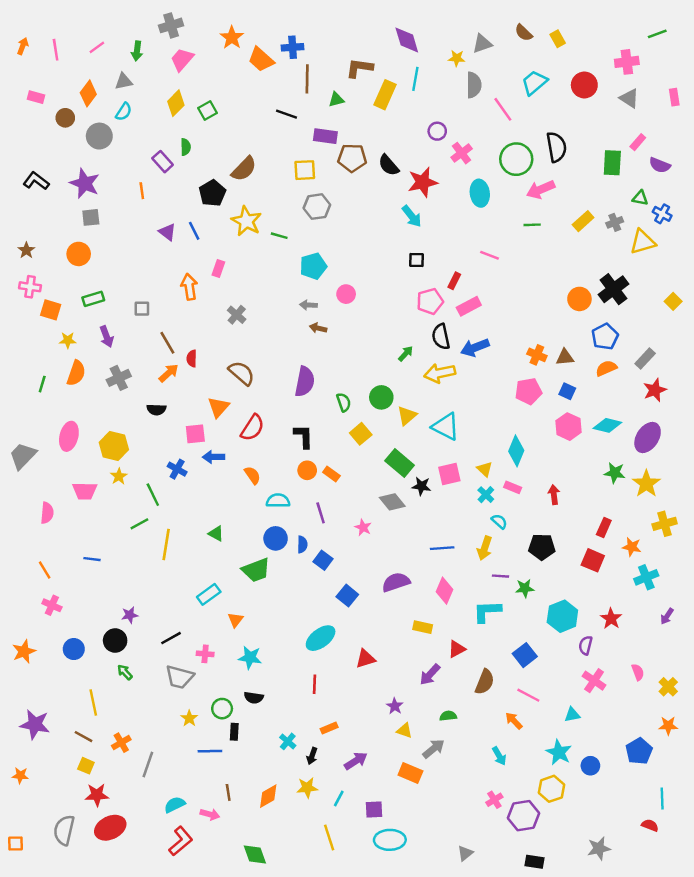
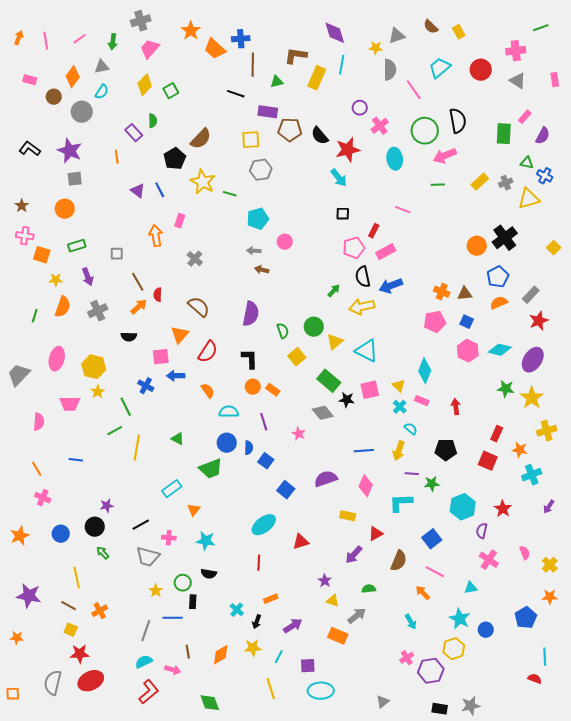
purple semicircle: (660, 165) -> (543, 136), turned -84
gray line: (148, 764) -> (146, 631), moved
gray star: (599, 848) -> (471, 706), moved

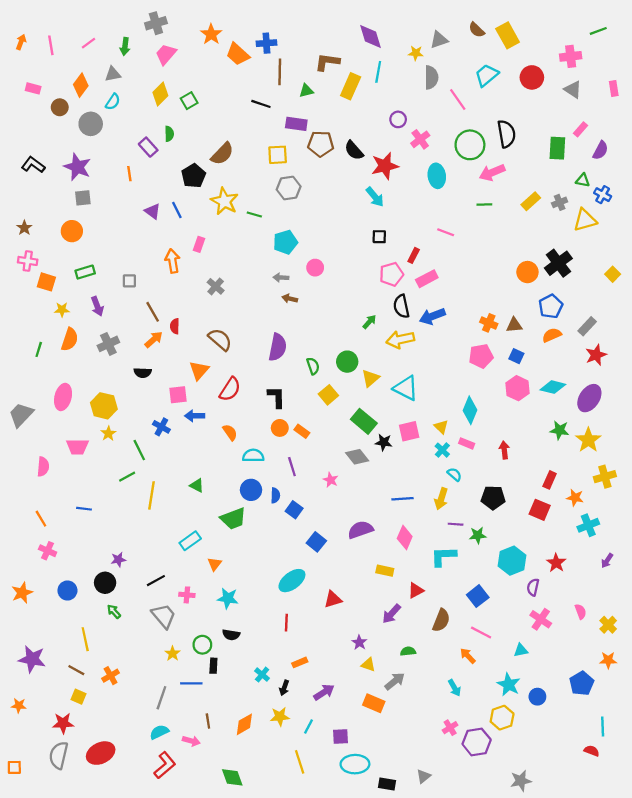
yellow rectangle: (459, 32) -> (508, 35), size x1.6
gray trapezoid: (148, 557) -> (164, 616), turned -145
red star: (80, 654) -> (63, 723), moved
black rectangle: (440, 709) -> (387, 784), moved

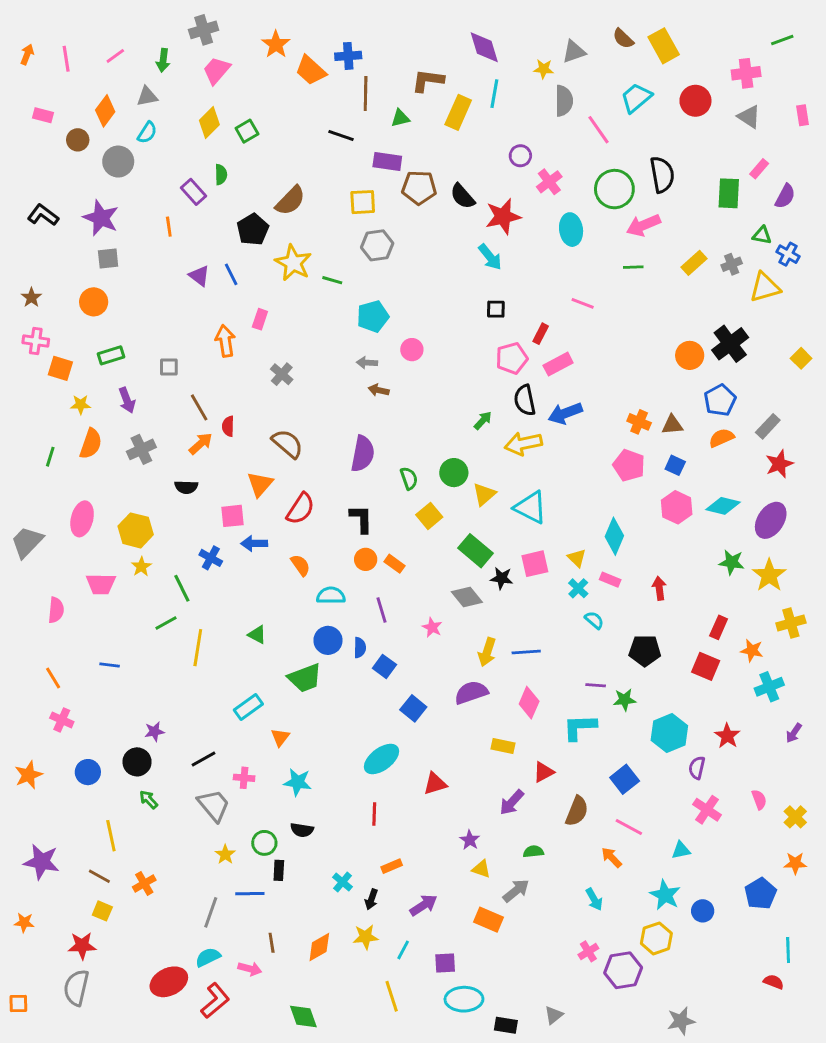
pink pentagon: (481, 356) -> (629, 465), turned 30
yellow arrow: (441, 499) -> (487, 652), moved
red ellipse: (101, 753) -> (169, 982), moved

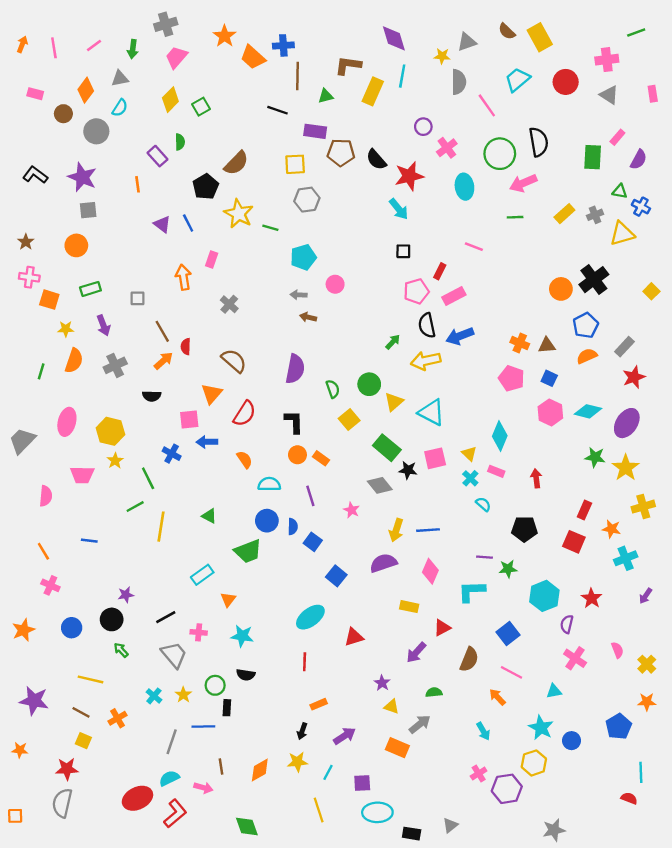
yellow line: (111, 836) -> (90, 679), turned -65
cyan cross: (342, 882) -> (154, 696), moved

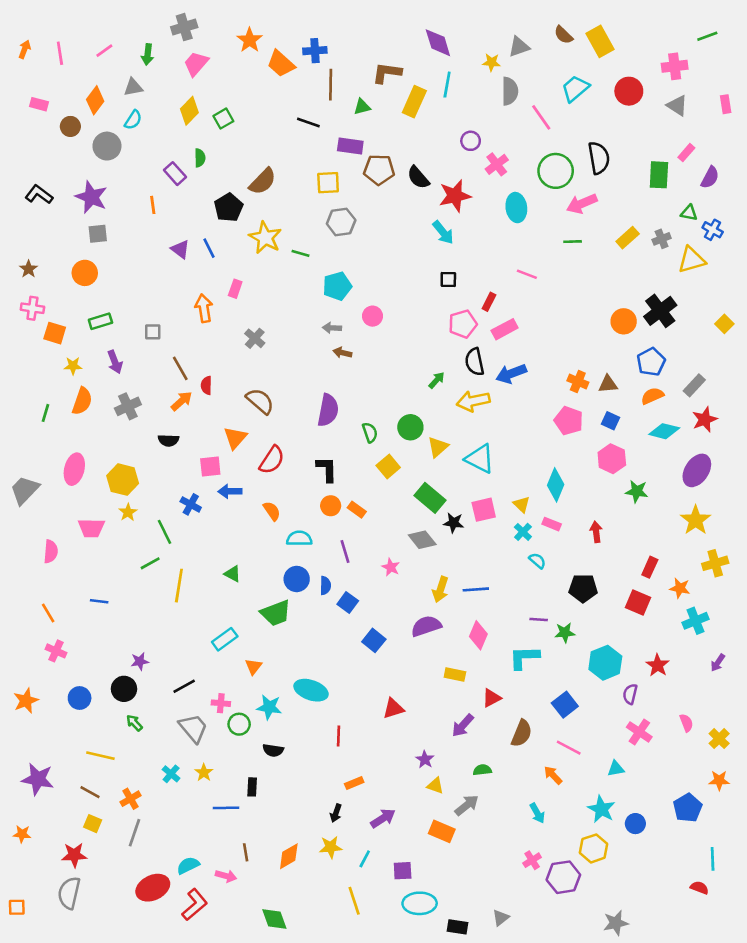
cyan diamond: (588, 411) -> (664, 431), moved
green star: (595, 457) -> (637, 491), moved
cyan ellipse: (310, 617) -> (311, 690), moved, turned 56
green circle: (215, 685) -> (239, 724), moved
gray line: (172, 742) -> (134, 833), moved

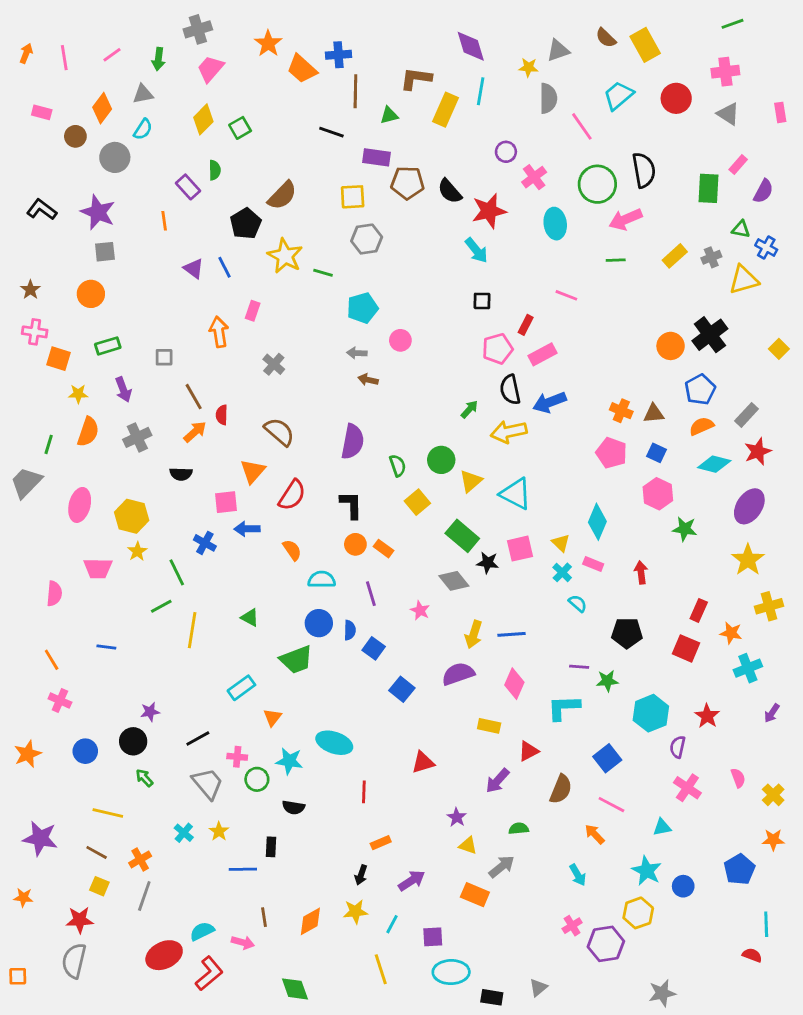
green line: (707, 36) -> (732, 24), moved
gray trapezoid: (25, 490) -> (26, 482), moved

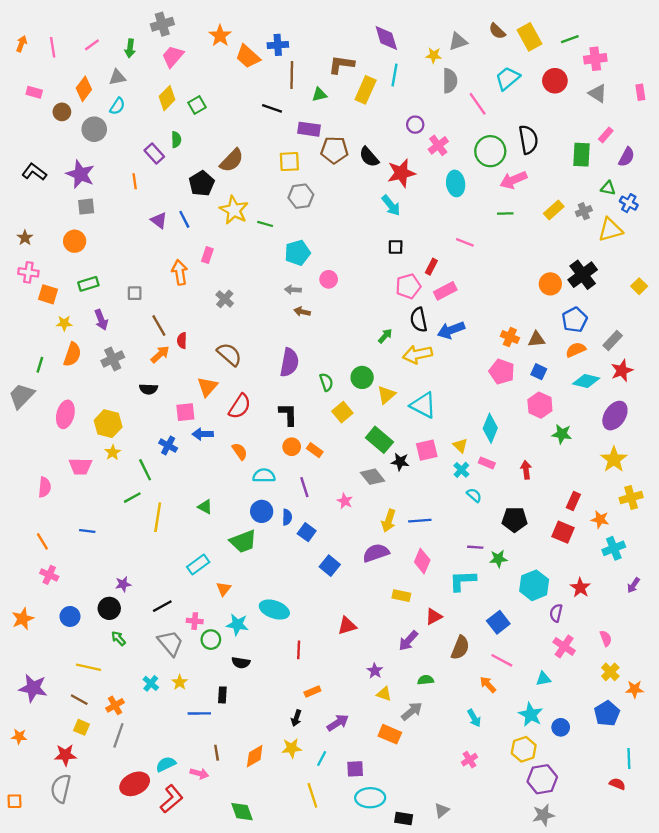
green line: (732, 24) -> (570, 39), moved
yellow cross: (773, 795) -> (610, 672), moved
purple hexagon: (606, 944) -> (542, 779), moved

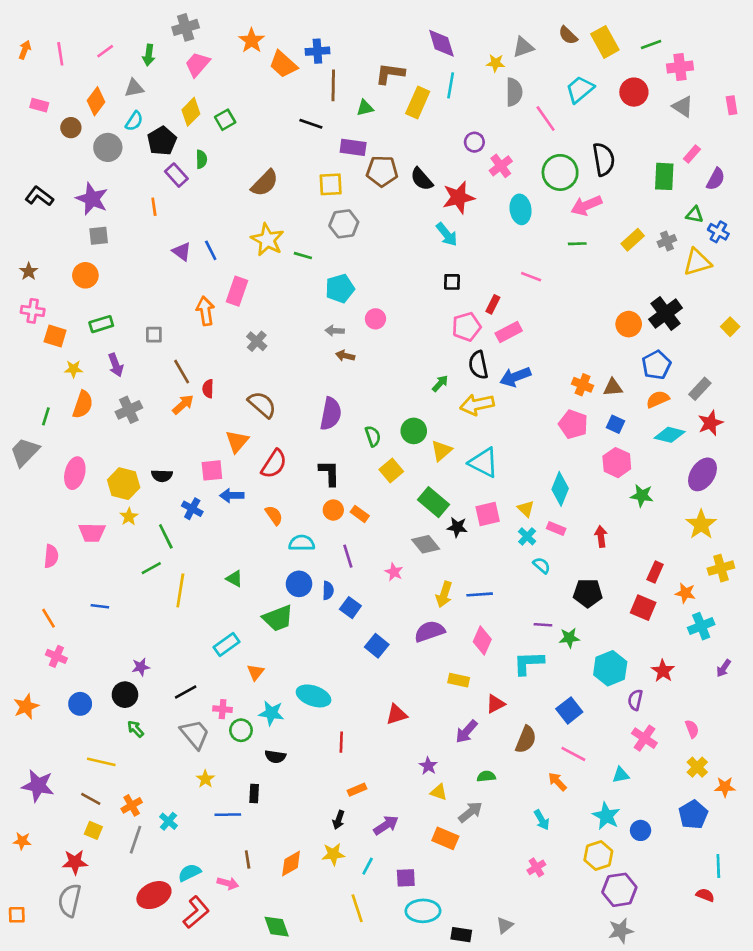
black pentagon: (202, 183) -> (162, 141), moved
pink rectangle: (207, 255) -> (237, 291), size x1.5
black semicircle: (148, 389) -> (162, 476), moved
cyan cross: (151, 683) -> (168, 821), moved

